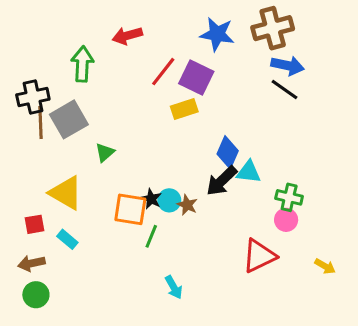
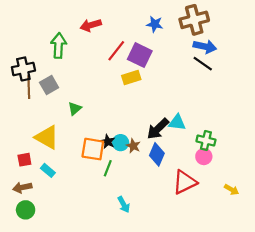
blue star: (217, 34) -> (155, 24), size x0.7
gray square: (69, 119) -> (49, 85), size x0.7
blue diamond: (228, 152) -> (157, 154), moved

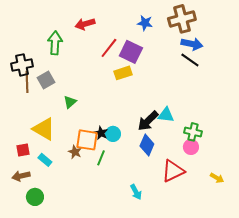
brown star: (133, 146) -> (75, 152), moved
cyan arrow: (124, 205) -> (136, 192), moved
green circle: (26, 210) -> (35, 197), moved

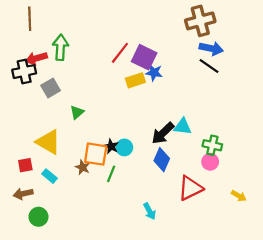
blue star: (145, 23) -> (154, 73), moved
red arrow: (85, 24) -> (36, 58), moved
brown line: (27, 82) -> (30, 19), moved

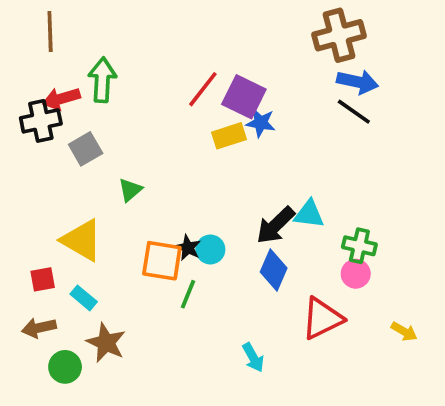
brown star: (83, 167) -> (106, 343), moved, size x1.5

